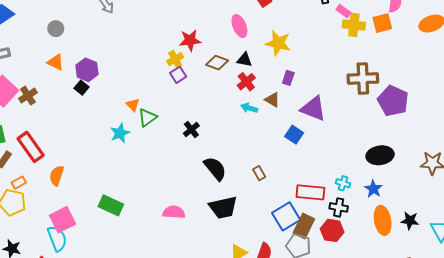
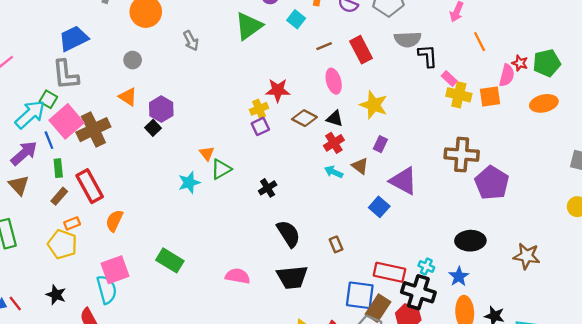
brown cross: (28, 96) -> (93, 130), size x1.6
black cross: (339, 207) -> (418, 292), size x1.6
blue square: (286, 216) -> (360, 295), turned 32

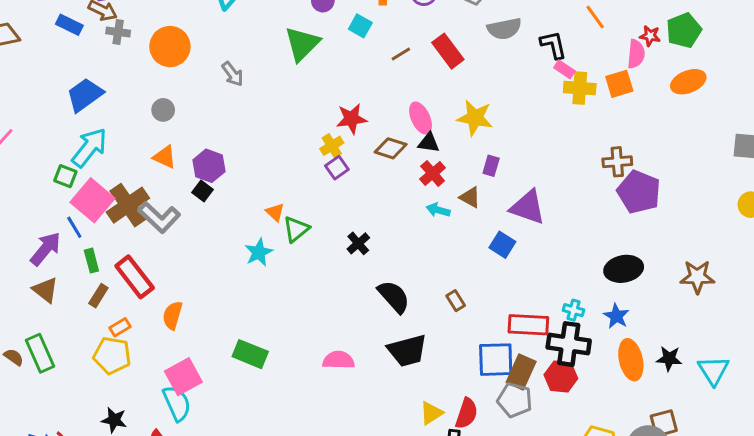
black L-shape: (428, 56) -> (553, 45), moved
gray L-shape: (65, 75) -> (159, 217), moved, turned -32
pink ellipse: (334, 81) -> (421, 118), moved
cyan arrow: (30, 114) -> (89, 148), moved
brown cross: (462, 155) -> (617, 162), moved, size x0.7

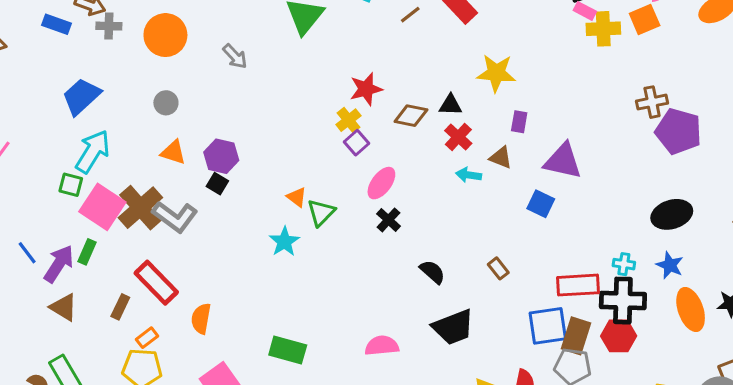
pink ellipse: (421, 118) -> (381, 183), moved, turned 68
blue line: (74, 227) -> (27, 253), moved
green rectangle: (91, 261) -> (87, 252), moved, turned 45
black semicircle: (394, 297) -> (432, 272), size x0.7

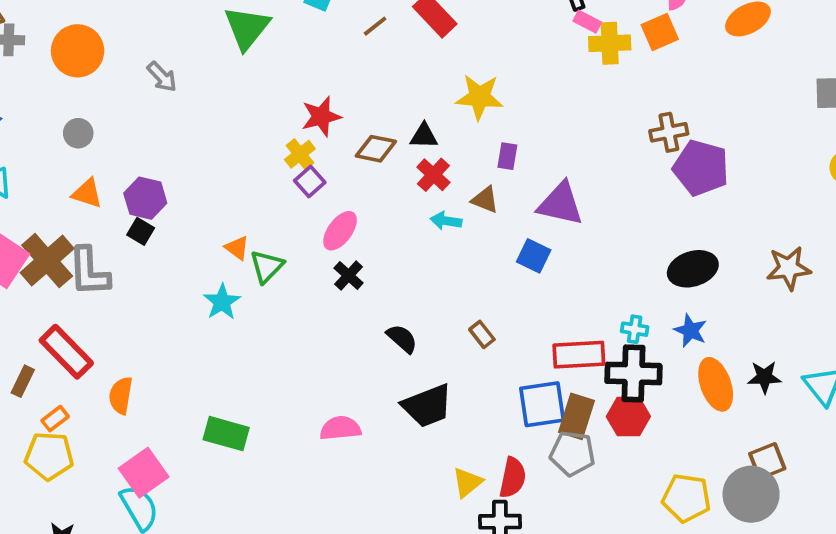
gray L-shape: (175, 217) -> (89, 272), turned 51

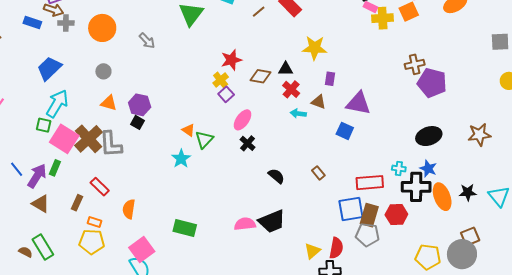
red rectangle: (66, 352) -> (100, 187), size x0.7
black cross: (633, 373) -> (416, 187), moved
black trapezoid: (427, 406) -> (272, 221), moved
orange rectangle: (55, 419) -> (94, 222), turned 56

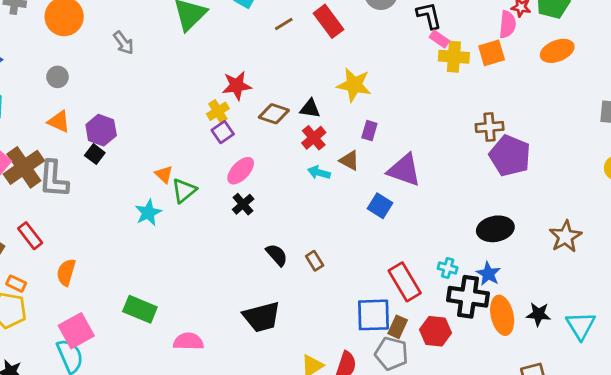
brown star: (479, 135) -> (565, 237), turned -30
brown rectangle: (318, 173) -> (315, 261), moved
red rectangle: (370, 183) -> (405, 282), turned 56
brown rectangle: (369, 215) -> (398, 327), size x0.7
pink semicircle: (245, 224) -> (188, 341), moved

